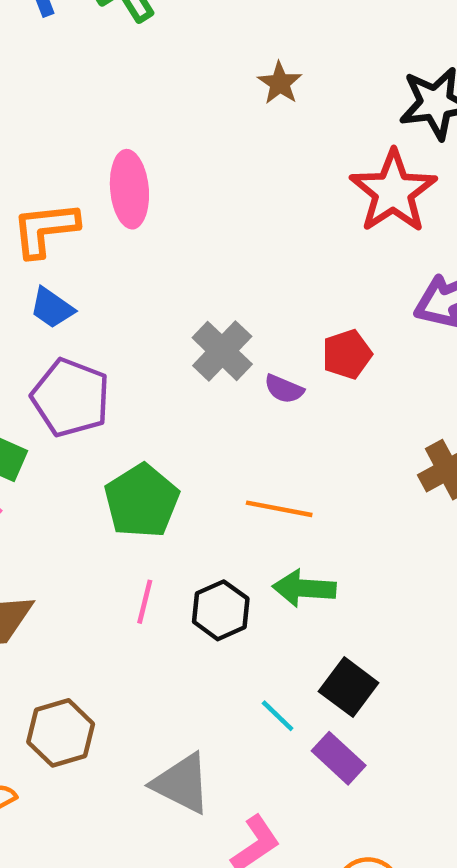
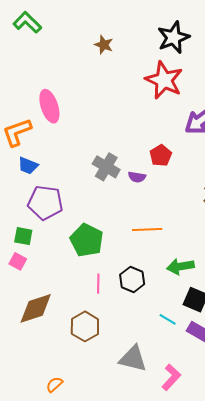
green arrow: (304, 588) -> (180, 266), moved
brown hexagon: (61, 733) -> (85, 326), moved

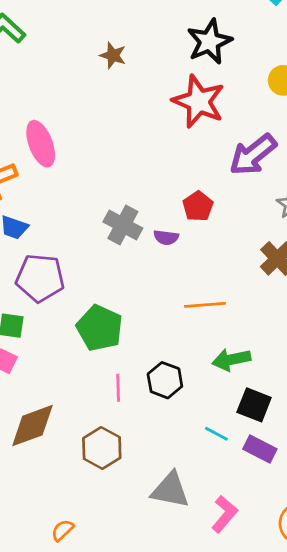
orange line: (147, 229) -> (205, 305), moved

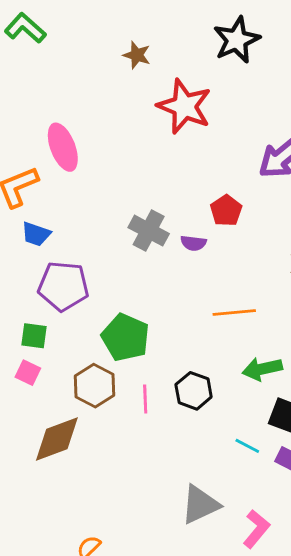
red star: (199, 101) -> (184, 106), moved
brown hexagon: (102, 448) -> (94, 386), moved
gray triangle: (170, 490) -> (200, 505), turned -36

